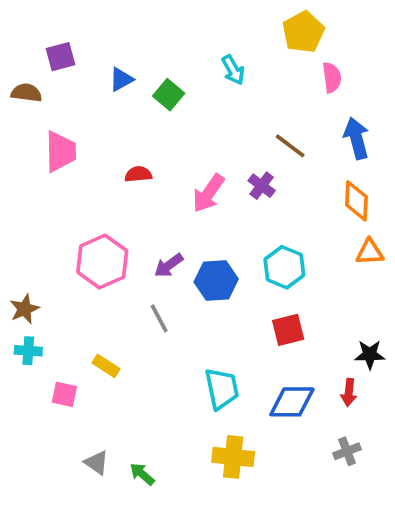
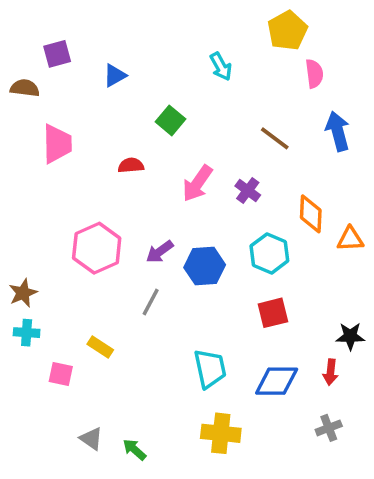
green square: (169, 95) -> (170, 120), moved
purple cross: (262, 186) -> (248, 191), moved
orange diamond: (356, 201) -> (311, 214), moved
gray line: (159, 318) -> (151, 302), turned 56

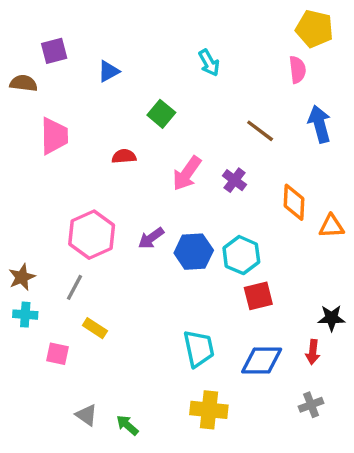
yellow pentagon: (287, 30) -> (314, 29), moved, turned -30
cyan hexagon: (269, 253) -> (241, 255), moved
gray line: (151, 302) -> (75, 287), moved

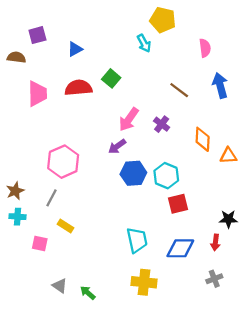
yellow pentagon: (314, 29) -> (163, 20), moved
red semicircle: (124, 156) -> (78, 88), moved, size x1.6
purple arrow: (151, 238) -> (117, 146), moved

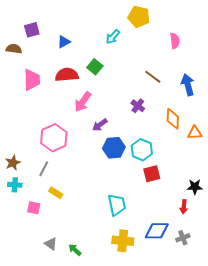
cyan arrow: (144, 43) -> (113, 37), moved, turned 70
blue arrow: (220, 85) -> (188, 85), moved
pink arrow: (129, 119) -> (83, 102), moved
blue diamond: (180, 248) -> (157, 231), moved

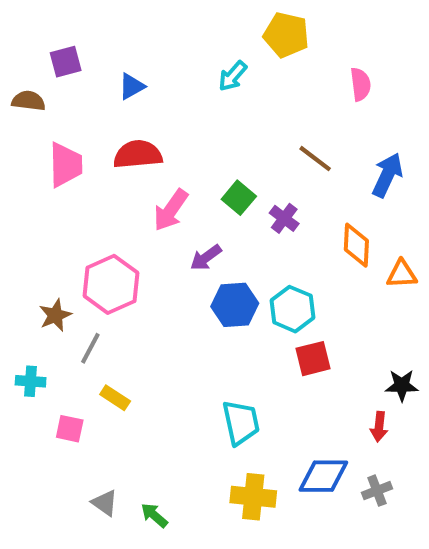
green square: (95, 67) -> (239, 198), moved
blue arrow: (188, 85) -> (387, 175), turned 40
brown star: (13, 163) -> (55, 315), moved

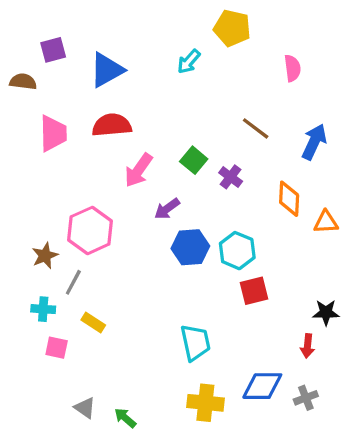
blue triangle: (132, 86) -> (107, 70), size x1.6
cyan cross: (31, 381) -> (43, 309), moved

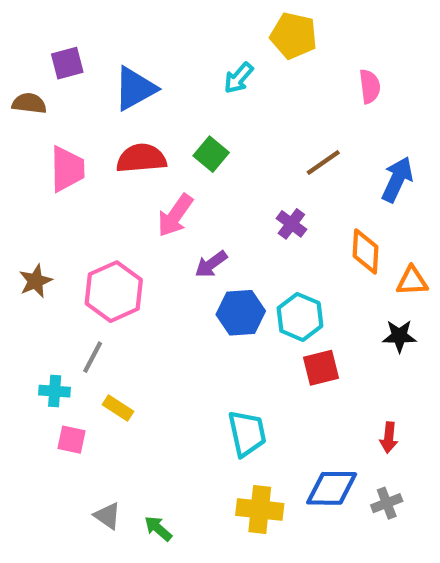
brown line: (256, 128) -> (323, 163), turned -72
green square: (194, 160) -> (211, 154), moved
brown star: (45, 256) -> (36, 281), moved
black star: (326, 312) -> (399, 336), moved

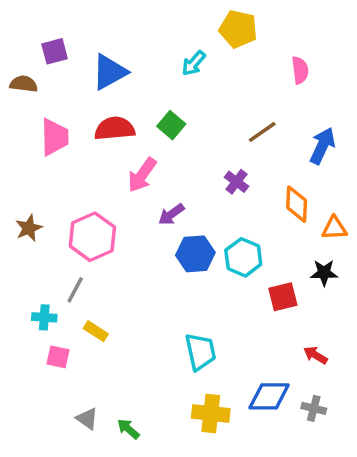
red square: (321, 368) -> (283, 297), moved
red arrow: (389, 438) -> (315, 355), turned 115
gray cross: (387, 503) -> (314, 408), turned 35

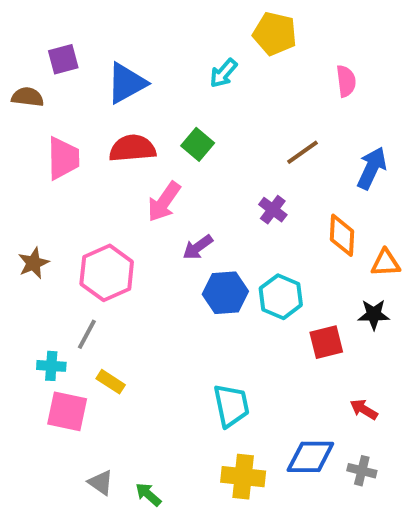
pink square: (58, 357) -> (67, 411), size x1.5

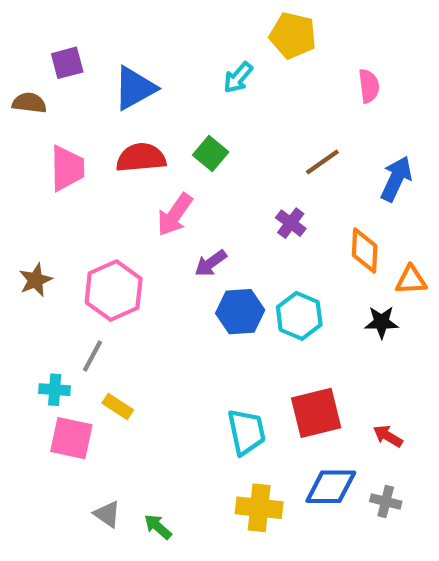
black star: (374, 314) -> (381, 322), moved
red square: (326, 342) -> (316, 413), moved, size x1.4

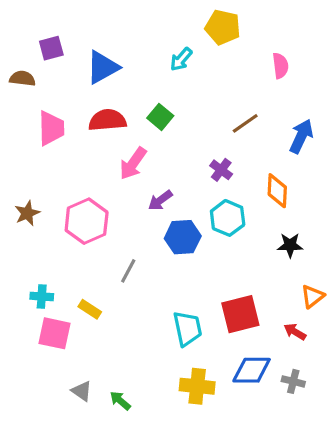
orange triangle: (411, 280) -> (313, 296), moved, turned -35
cyan hexagon: (299, 316) -> (228, 218), moved
gray line: (93, 356) -> (128, 271), moved

